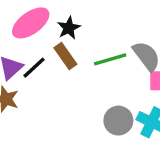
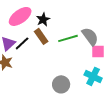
gray circle: (118, 121) -> (61, 84), moved

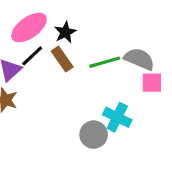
gray semicircle: (90, 36) -> (139, 59), turned -30
black line: (22, 43) -> (32, 56), moved
cyan cross: (93, 76) -> (117, 117), moved

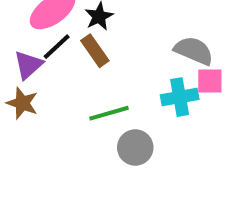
green line: (105, 62) -> (109, 113), moved
cyan cross: (117, 117) -> (180, 97), moved, turned -36

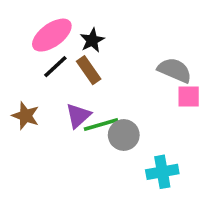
purple triangle: (28, 65) -> (78, 116), moved
cyan cross: (180, 97) -> (162, 172), moved
gray circle: (135, 147) -> (124, 135), moved

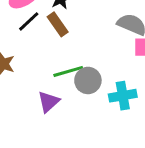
purple triangle: (78, 116) -> (49, 102), moved
cyan cross: (162, 172) -> (123, 96), moved

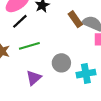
brown rectangle: (58, 24) -> (75, 19), moved
green line: (68, 71) -> (29, 46), moved

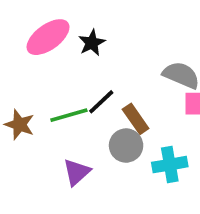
brown rectangle: (75, 19) -> (136, 119), moved
black line: (20, 21) -> (101, 102), moved

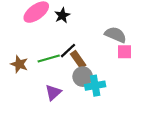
brown rectangle: (136, 119) -> (78, 60), moved
cyan cross: (170, 165) -> (95, 86), moved

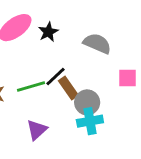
gray semicircle: (115, 35) -> (97, 43), moved
gray circle: (83, 77) -> (87, 102), moved

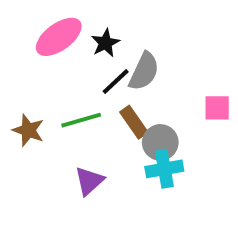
gray semicircle: (97, 43) -> (144, 71), moved, turned 92
black line: (55, 77) -> (116, 82), moved

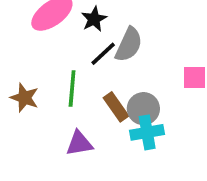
green line: (81, 120) -> (72, 89), turned -69
brown rectangle: (134, 122) -> (116, 107), moved
purple triangle: (89, 181) -> (79, 143), turned 32

